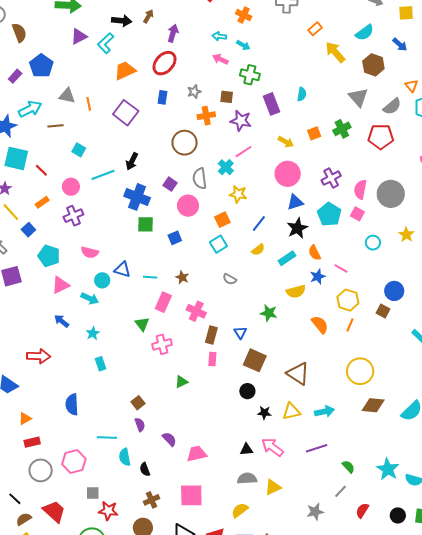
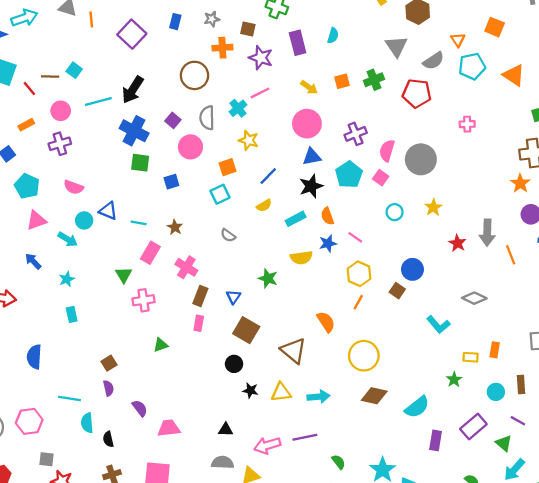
brown line: (56, 126) -> (50, 76), moved
black arrow: (132, 161) -> (133, 90), size x1.4
orange semicircle: (320, 325) -> (326, 322), moved
pink arrow: (272, 447) -> (267, 445), moved, turned -60

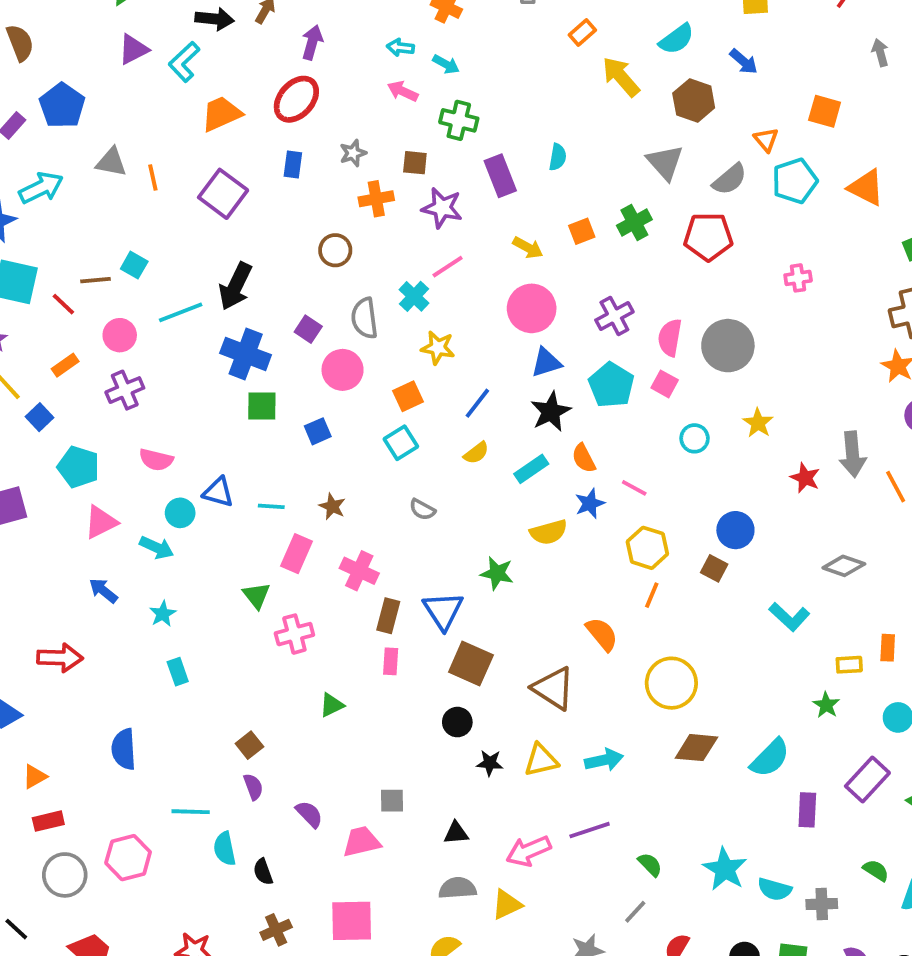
brown circle: (194, 75) -> (335, 250), size x0.7
blue triangle: (233, 297) -> (443, 611), size x1.6
gray square: (46, 459) -> (392, 801), moved

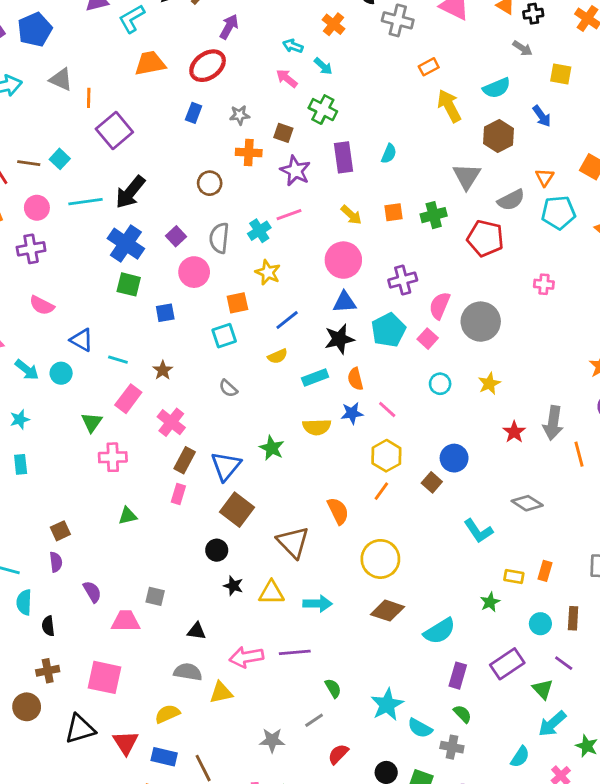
purple square: (223, 194) -> (114, 131), moved
cyan circle: (180, 513) -> (61, 373), moved
green semicircle: (876, 870) -> (462, 714), moved

